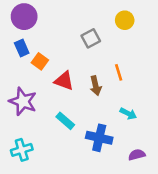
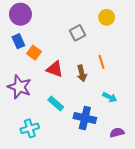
cyan cross: (22, 150) -> (30, 128), moved

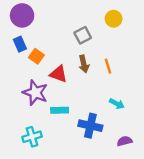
brown arrow: (82, 73) -> (84, 64), moved
purple star: (19, 87) -> (35, 93), moved
cyan rectangle: (56, 103) -> (60, 110), turned -42

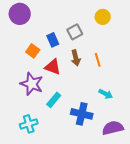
blue rectangle: (20, 44) -> (53, 40), moved
cyan rectangle: (60, 110) -> (54, 100), turned -49
purple semicircle: (125, 141) -> (113, 128), size x1.5

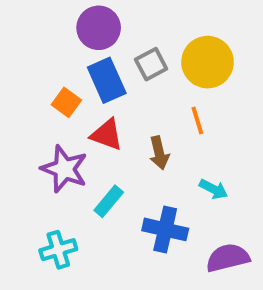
purple circle: (20, 14) -> (99, 28), moved
yellow circle: (103, 17) -> (208, 62), moved, size x1.6
blue rectangle: (53, 40) -> (107, 80), size x1.5
brown arrow: (76, 58) -> (159, 153), moved

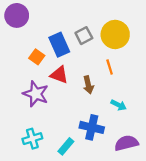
purple circle: (99, 28) -> (17, 15), moved
cyan rectangle: (109, 201) -> (66, 146), moved

